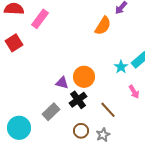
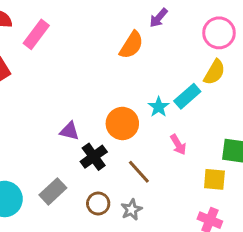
orange circle: (84, 77) -> (122, 123), moved
gray rectangle: (51, 112) -> (53, 191), moved

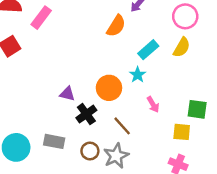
cyan rectangle: (187, 96) -> (148, 50), moved
gray rectangle: (53, 191) -> (54, 141), turned 54
gray star: (131, 210) -> (116, 156), size x1.5

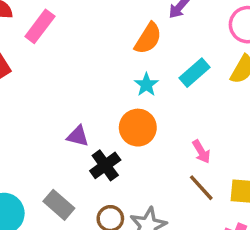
cyan star: (138, 75) -> (146, 85), moved
brown line: (122, 126) -> (201, 188), moved
gray rectangle: (54, 141) -> (59, 205), turned 30

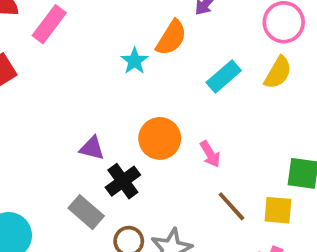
cyan star: (146, 85) -> (135, 61), moved
pink arrow: (201, 152) -> (210, 154), moved
gray rectangle: (59, 205) -> (86, 212), moved

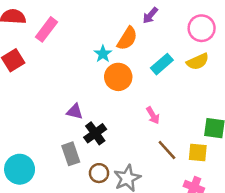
yellow semicircle: (278, 73) -> (198, 62), turned 35
orange circle: (160, 138) -> (118, 77), moved
gray rectangle: (86, 212) -> (71, 154), turned 30

